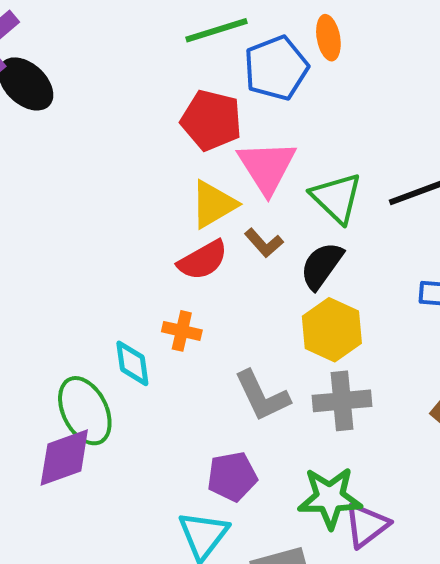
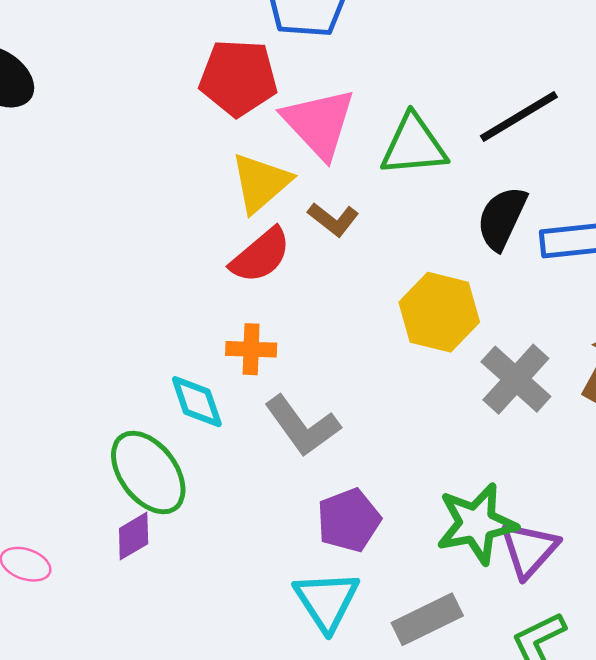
green triangle: (336, 198) -> (414, 145), turned -38
black semicircle: (322, 266) -> (502, 218), moved
gray L-shape: (262, 396) -> (302, 426), moved
gray cross: (342, 401) -> (516, 379), moved, turned -32
purple diamond: (64, 457) -> (134, 536), size x0.6

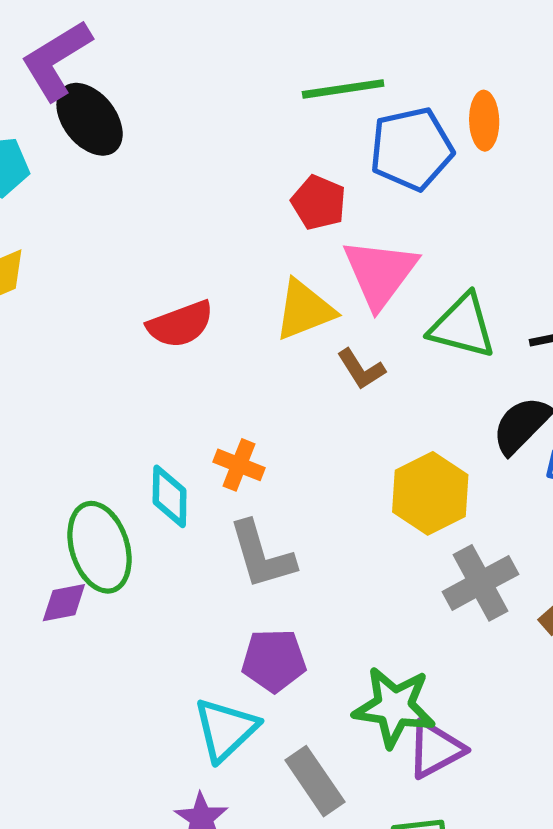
red pentagon: (238, 78) -> (319, 202), size x0.7
red semicircle: (261, 255) -> (180, 324), moved
gray rectangle: (427, 619) -> (315, 781), turned 62

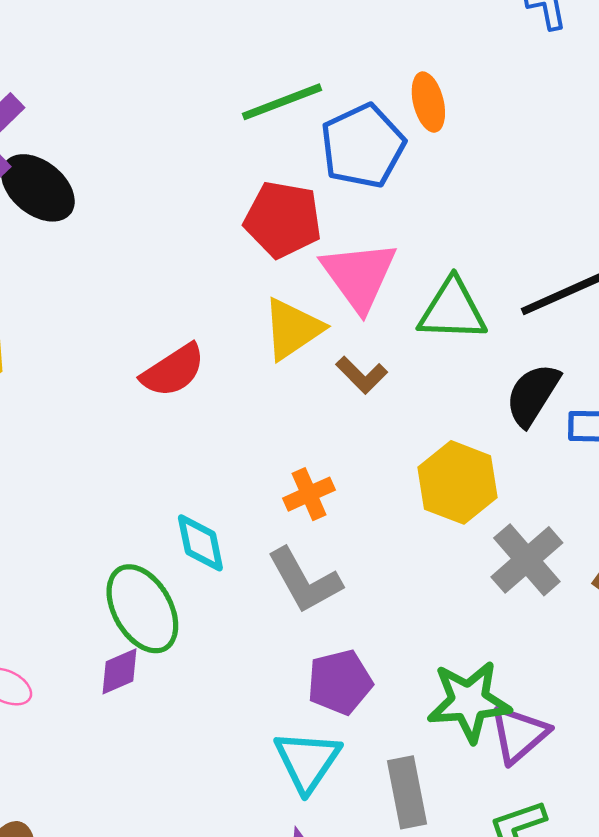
red pentagon: (319, 202) -> (283, 220), size x1.4
orange cross: (239, 465) -> (309, 494), moved, turned -33
gray rectangle: (315, 781) -> (407, 792), turned 36

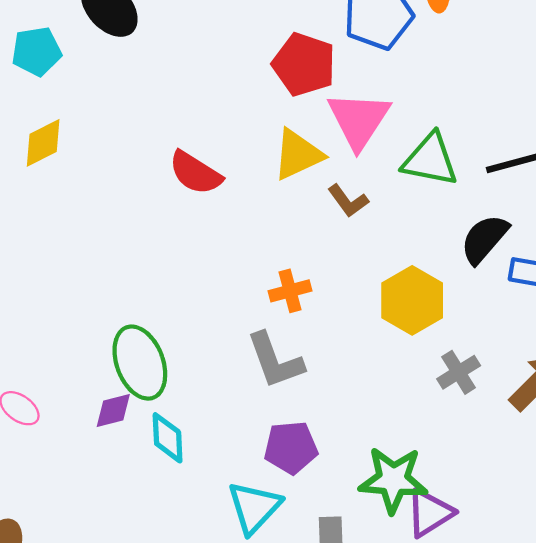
red semicircle: (173, 370) -> (195, 173), turned 56
cyan diamond: (200, 543) -> (168, 438), moved
gray cross: (527, 560) -> (459, 372), size x0.7

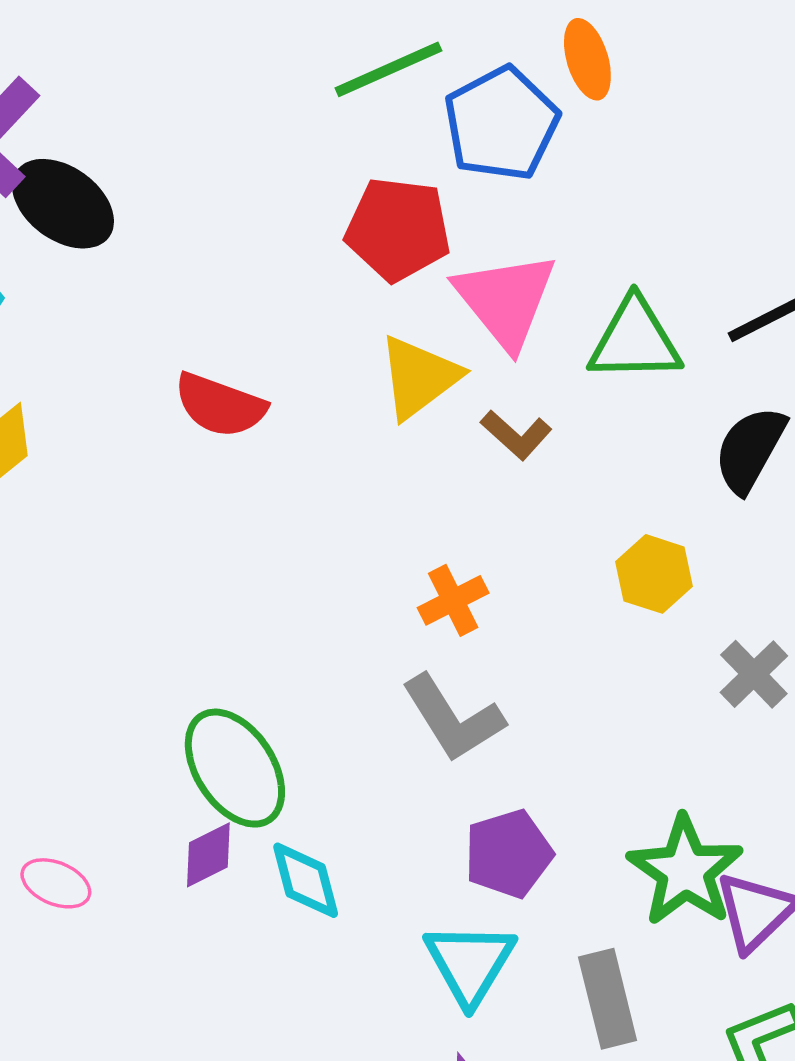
red semicircle: (195, 173) -> (220, 405), moved
yellow hexagon: (412, 300) -> (654, 574), size x0.7
green star: (393, 480) -> (685, 871), turned -30

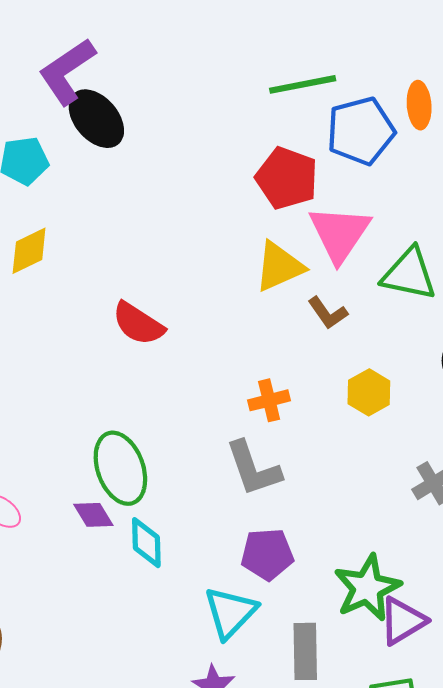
red semicircle: (220, 405) -> (138, 324), moved
yellow hexagon: (654, 574) -> (369, 392), moved
purple diamond: (208, 855) -> (93, 515), turned 72

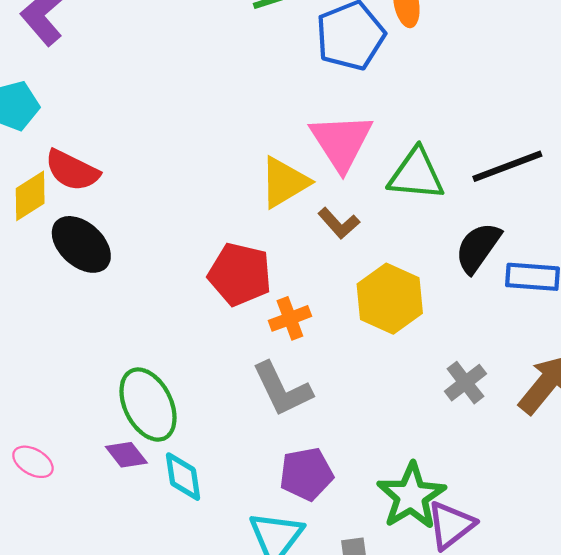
black ellipse: (96, 119) -> (81, 244), moved
red pentagon: (287, 178) -> (240, 274), moved
red semicircle: (138, 324) -> (72, 170), moved
yellow hexagon: (369, 392) -> (390, 299), size x1.5

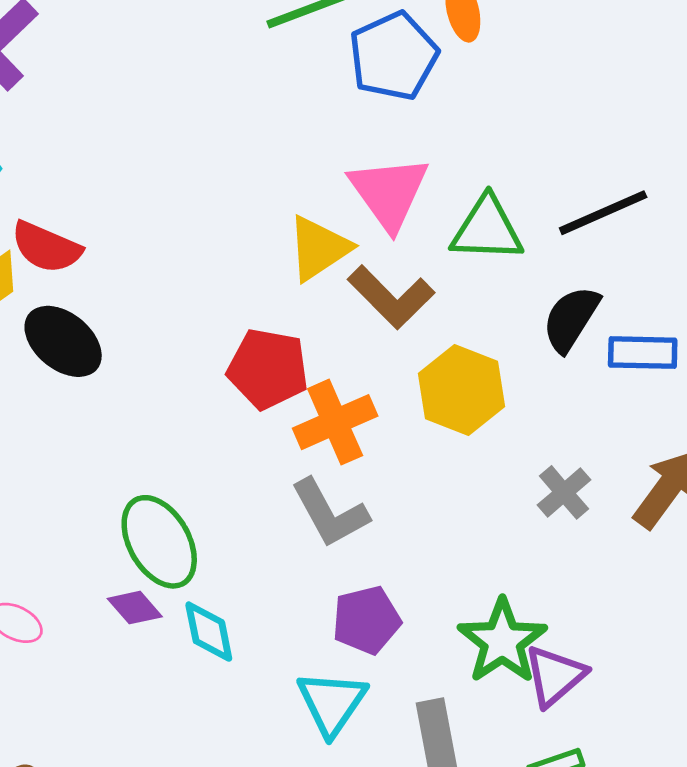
brown L-shape: (339, 223) -> (391, 297), size x1.6
orange cross: (290, 318) -> (335, 422), size x1.5

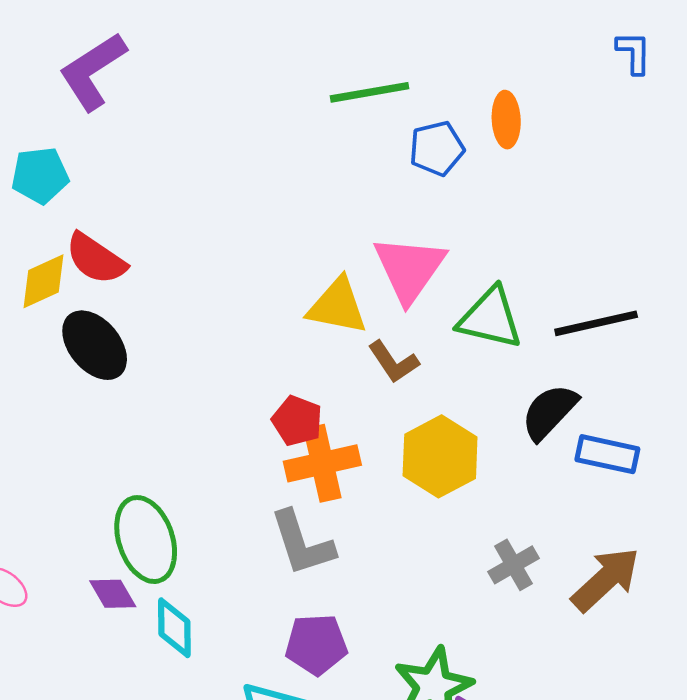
blue pentagon: (393, 56) -> (437, 148), size x0.7
yellow triangle: (319, 248) -> (337, 306), turned 34
brown L-shape: (391, 297) -> (393, 362), size x0.7
red pentagon: (268, 369) -> (297, 421), moved, size x0.7

